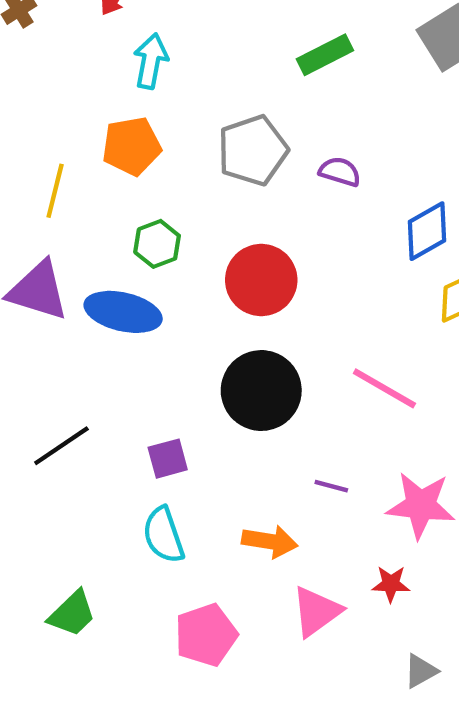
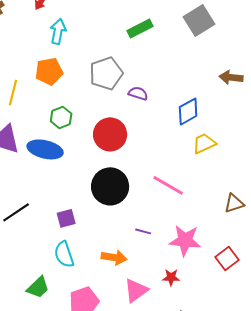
purple semicircle: (340, 172) -> (138, 93), moved
green trapezoid: (72, 614) -> (38, 287), moved

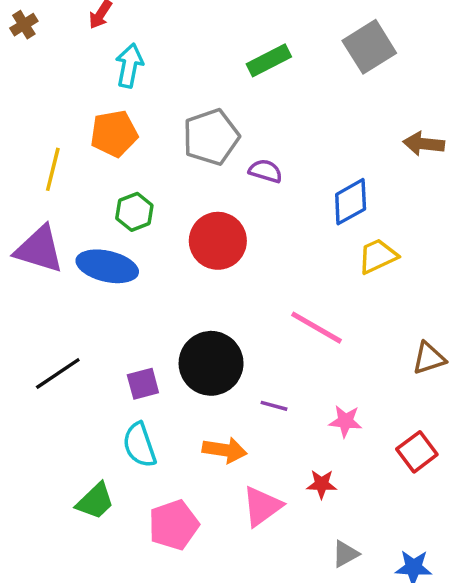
black circle: (110, 186) -> (211, 363), moved
pink star: (185, 240) -> (345, 421), size x0.6

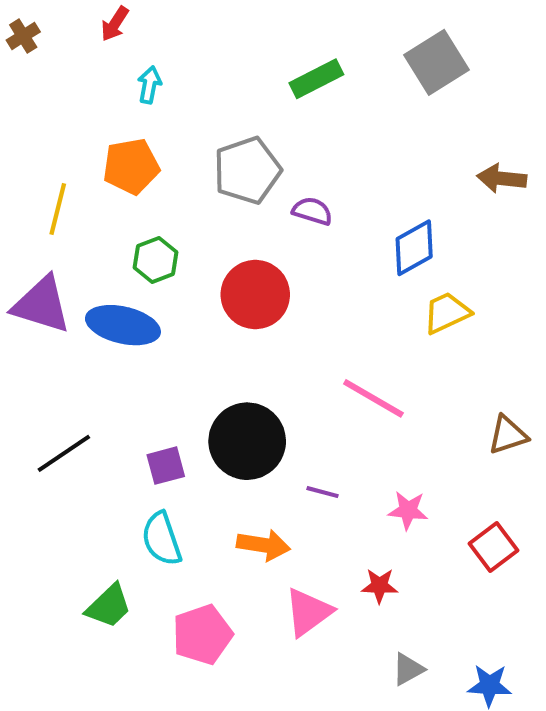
cyan arrow: (129, 66) -> (149, 85), size x0.7

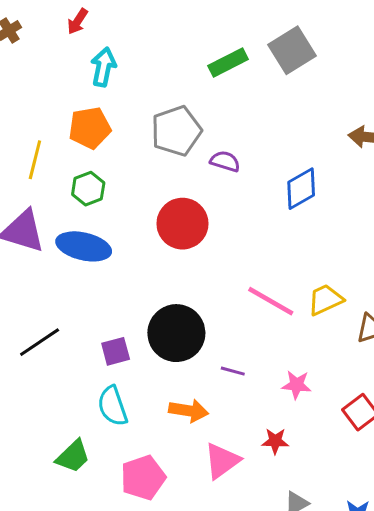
gray square: (437, 62) -> (292, 50), moved
cyan arrow: (149, 85) -> (103, 67), size x1.4
green hexagon: (156, 260) -> (88, 189), moved
yellow trapezoid: (447, 313) -> (325, 300), moved

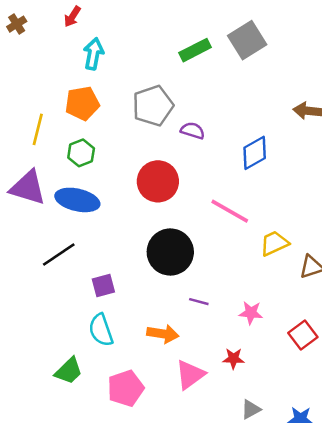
pink line: (271, 301) -> (230, 211), moved
black circle: (176, 333) -> (170, 252), moved
black line: (40, 342) -> (59, 254), moved

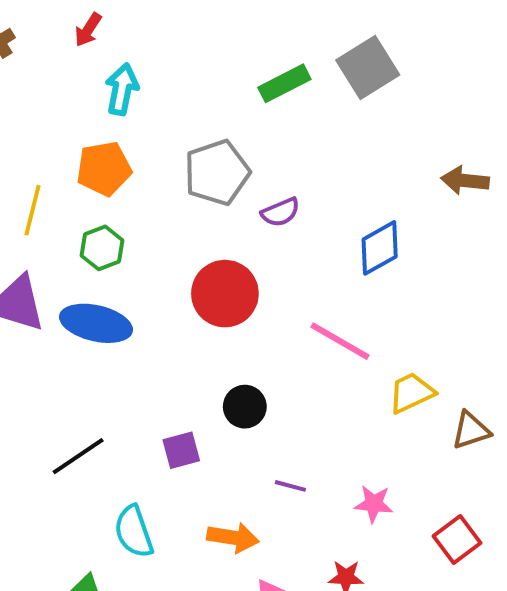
purple semicircle: (193, 131) -> (280, 212), turned 140
black circle: (170, 252) -> (245, 407), size x0.6
black line: (59, 254) -> (78, 456), moved
purple square: (103, 285) -> (181, 450), moved

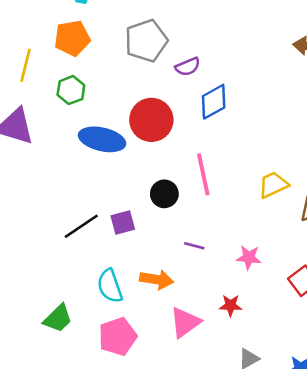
blue diamond: (380, 248) -> (214, 102), moved
blue ellipse: (96, 323) -> (102, 139), moved
pink line: (340, 341) -> (203, 174), moved, turned 48
black line: (78, 456) -> (81, 226), moved
cyan semicircle: (134, 532) -> (110, 286), moved

